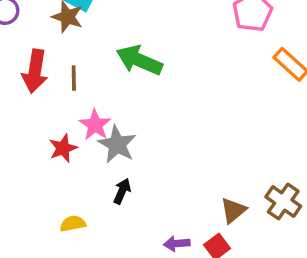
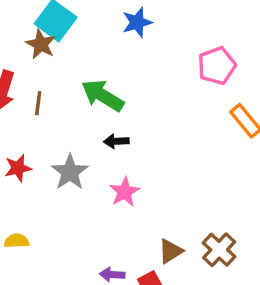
pink star: (95, 125) -> (124, 192), moved
black arrow: (122, 191) -> (116, 141), moved, turned -125

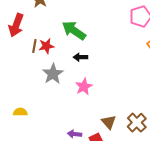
brown line: (38, 103) -> (34, 46), moved
red star: (18, 168) -> (46, 46), moved
brown triangle: (170, 251) -> (109, 122), turned -42

